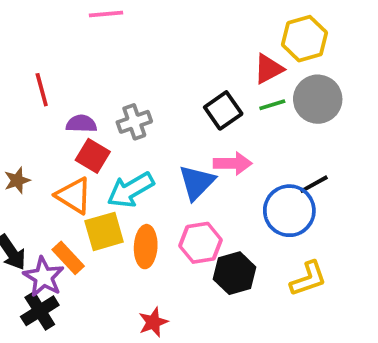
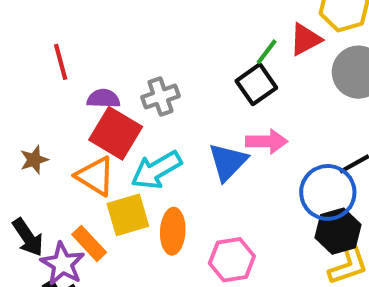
green line: (272, 105) -> (267, 52), moved, turned -36
red square: (93, 156) -> (116, 133), size x1.4
pink hexagon: (200, 243) -> (232, 260), moved
black hexagon: (235, 273) -> (338, 231), moved

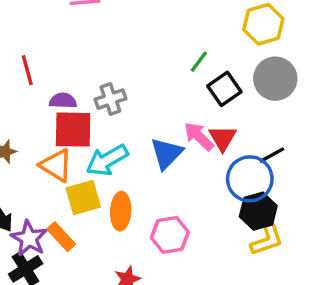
red triangle: (305, 39) -> (223, 138), moved, turned -32
black square: (256, 84) -> (224, 89), moved
red square: (116, 133) -> (73, 130), turned -30
pink arrow: (267, 141) -> (199, 136), turned -136
orange rectangle: (89, 243) -> (61, 237), moved

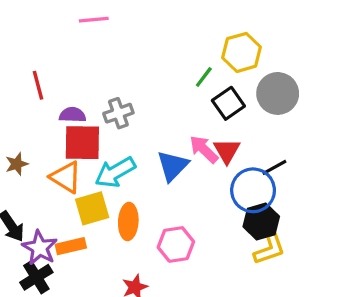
yellow hexagon: (263, 24) -> (242, 52), moved
orange rectangle: (61, 237) -> (71, 246), turned -60

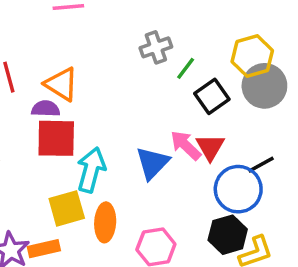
yellow hexagon: (242, 52) -> (252, 56), moved
gray cross: (118, 113) -> (156, 47), moved
cyan arrow: (115, 172) -> (91, 170), turned 135
orange triangle: (66, 177) -> (61, 84), moved
black hexagon: (261, 221) -> (228, 235), moved

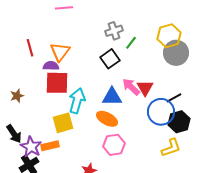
orange triangle: (61, 84) -> (60, 52), turned 35
black square: (212, 96) -> (110, 59), moved
blue triangle: (152, 163) -> (112, 97), turned 45
orange ellipse: (105, 222) -> (107, 119), moved, turned -65
black hexagon: (228, 235) -> (179, 122), moved

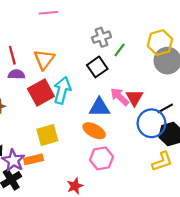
purple semicircle: (51, 66) -> (17, 74), moved
red square: (57, 83) -> (41, 92), turned -30
cyan arrow: (77, 101) -> (62, 90), moved

